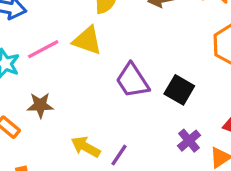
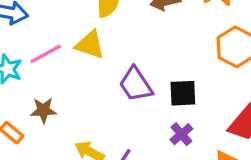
black square: (179, 90) -> (183, 93), turned -32
purple cross: (189, 141) -> (181, 134), moved

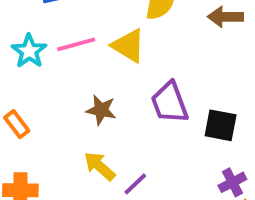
brown star: (43, 110) -> (101, 110), moved
purple cross: (181, 134) -> (232, 182), moved

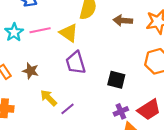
purple trapezoid: (170, 103) -> (76, 63), moved
brown star: (101, 110) -> (31, 71), moved

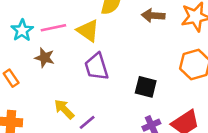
brown star: (31, 71) -> (45, 58), moved

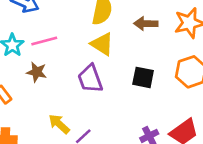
yellow triangle: (88, 31) -> (102, 44), moved
black square: (146, 87) -> (143, 77), moved

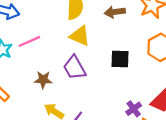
brown star: (37, 72) -> (43, 80), moved

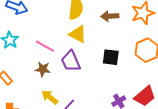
pink line: (29, 41) -> (45, 46), moved, turned 48

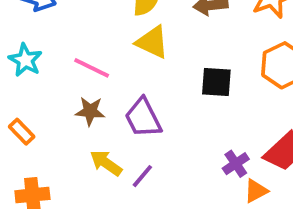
purple trapezoid: (71, 61) -> (143, 118), moved

